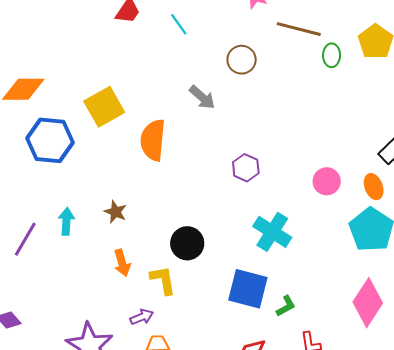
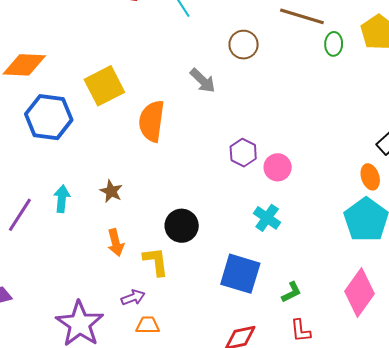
pink circle: (327, 181) -> (278, 167), moved
cyan cross: (272, 232) -> (267, 218), size x0.7
green L-shape: (286, 306) -> (291, 292), moved

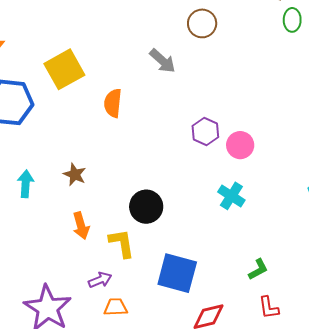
orange semicircle: (152, 121) -> (113, 103), size x0.7
blue square: (240, 274) -> (177, 273), moved

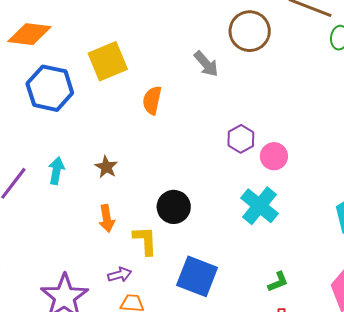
brown circle: (202, 23) -> (250, 31), size x1.4
cyan cross: (231, 196) -> (260, 206), size x1.4

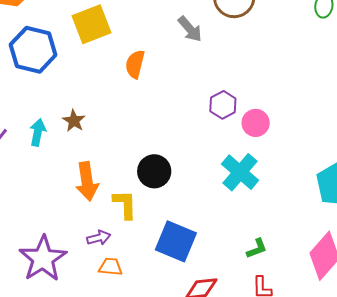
brown star: (106, 167) -> (74, 121), moved
orange arrow: (107, 218) -> (87, 181), size x1.4

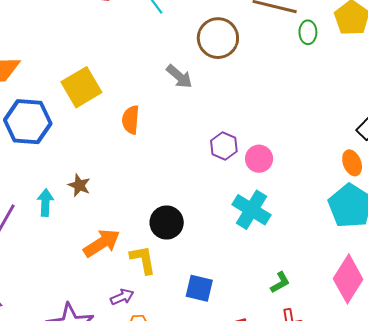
orange arrow: (87, 181) -> (102, 243), turned -105
blue square: (176, 241) -> (199, 288), size x0.7

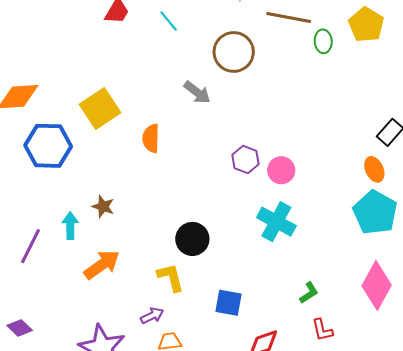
orange arrow: (102, 243) -> (102, 265), moved

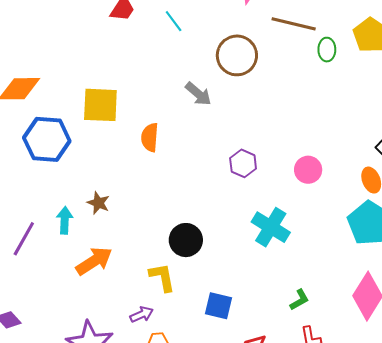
yellow square: (100, 109) -> (100, 105), turned 33
pink circle: (281, 170) -> (308, 170), moved

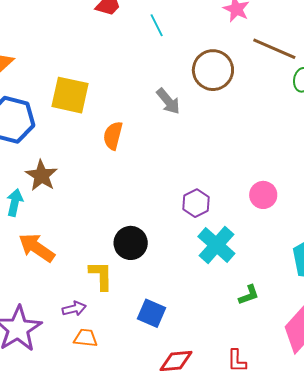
purple hexagon: (243, 163) -> (196, 203), moved
brown star: (98, 203) -> (41, 175), moved, size x1.4
orange arrow: (94, 261) -> (37, 248), turned -123
green L-shape: (299, 300) -> (249, 295), moved

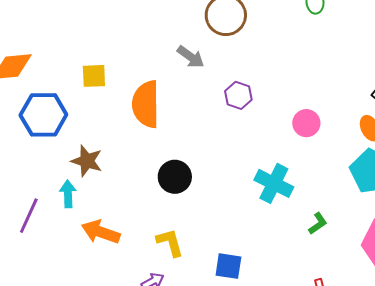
yellow square: (70, 95) -> (94, 76), size x0.7
orange semicircle: (113, 136) -> (146, 104), size x1.6
purple hexagon: (196, 203) -> (238, 95), moved
black circle: (131, 243) -> (175, 177), moved

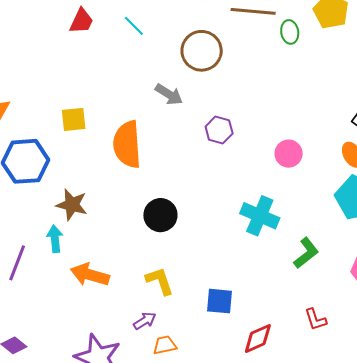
green L-shape: (318, 224) -> (306, 253), size x1.4

